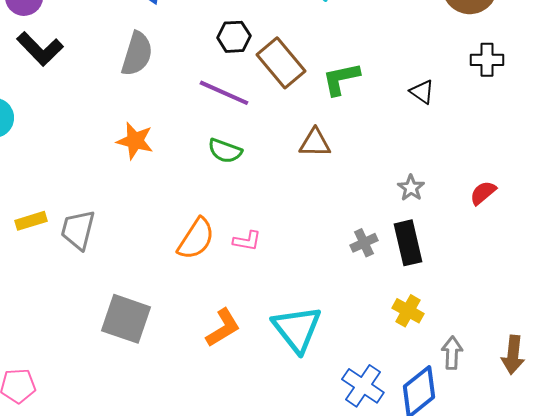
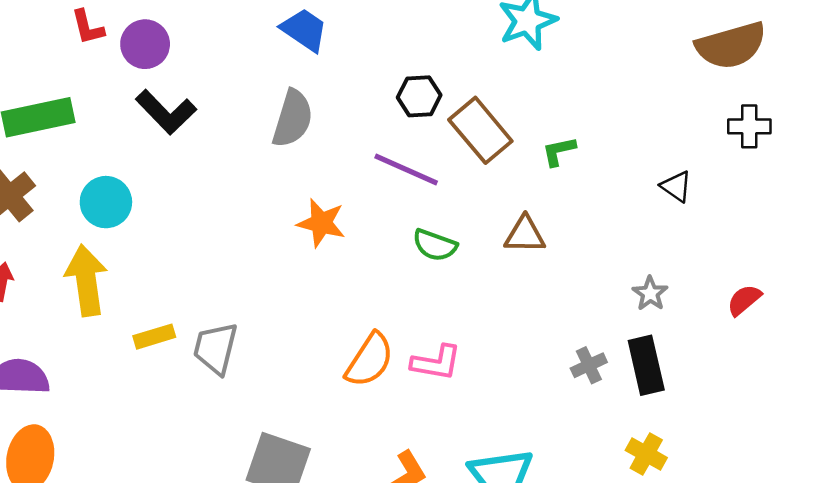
green L-shape: (341, 79) -> (559, 151), size x0.7
black triangle: (422, 92) -> (676, 186), moved
orange star: (135, 141) -> (321, 223), moved
green semicircle: (225, 151) -> (435, 245), moved
pink L-shape: (247, 241) -> (436, 363), size x1.4

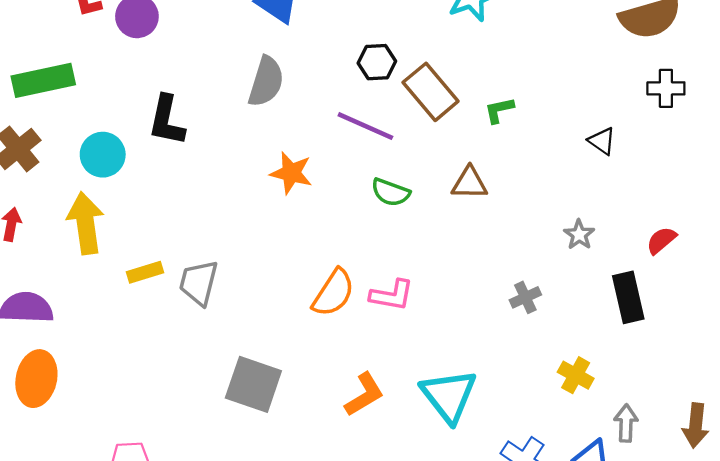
black L-shape: (166, 112) -> (167, 120), moved, turned 56
black rectangle: (646, 365) -> (628, 297), moved

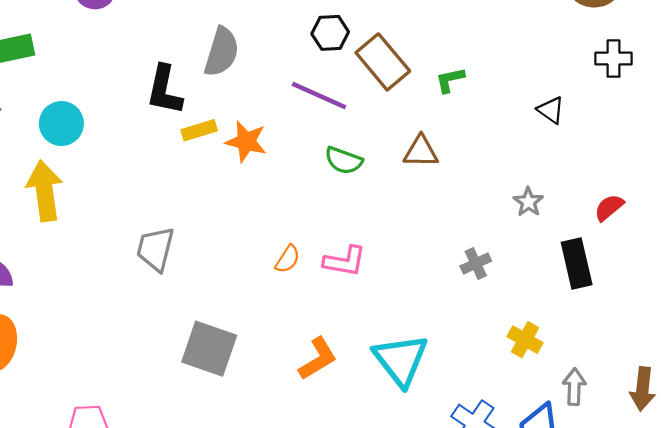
black L-shape: (167, 120) -> (164, 90), moved
yellow rectangle: (145, 272) -> (199, 130), moved
orange semicircle: (333, 293) -> (288, 259), size x0.6

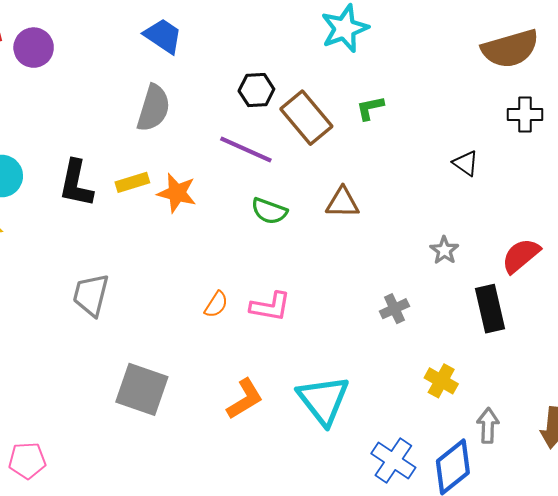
green L-shape: (450, 80) -> (370, 108), moved
black L-shape: (164, 90) -> (76, 183), moved
red semicircle: (609, 208) -> (521, 256), size x1.4

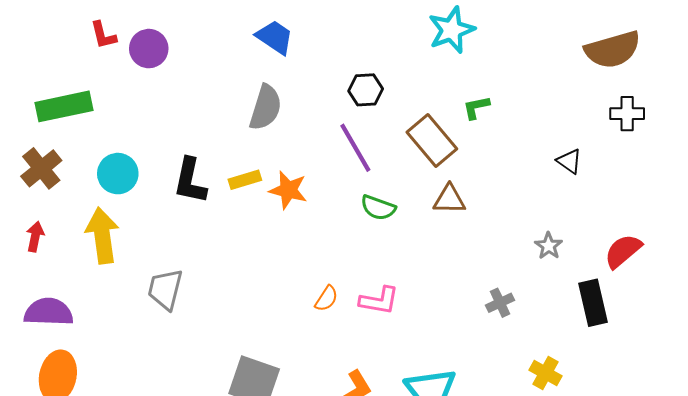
brown rectangle: (306, 118) -> (432, 140), moved
purple line: (246, 149) -> (355, 148), turned 36
gray trapezoid: (91, 295) -> (165, 289), moved

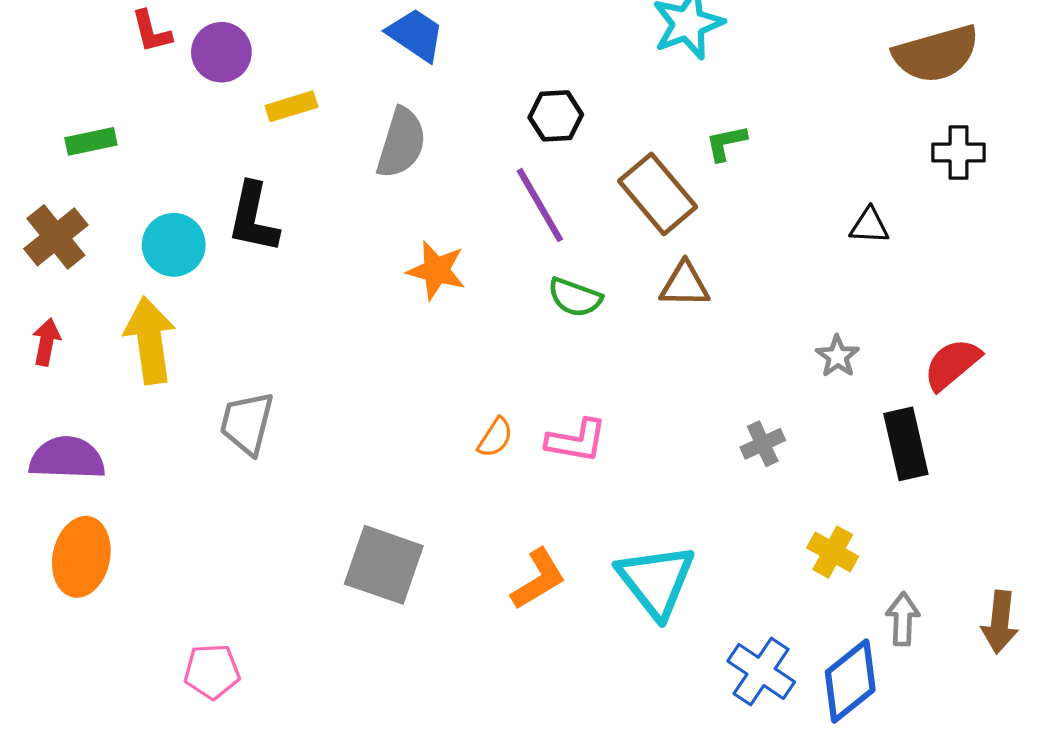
green rectangle: (64, 106) -> (91, 141), size x0.6
black triangle: (569, 161) -> (869, 226), turned -32
yellow rectangle: (245, 180) -> (291, 106), moved
black L-shape: (190, 181) -> (253, 218), moved

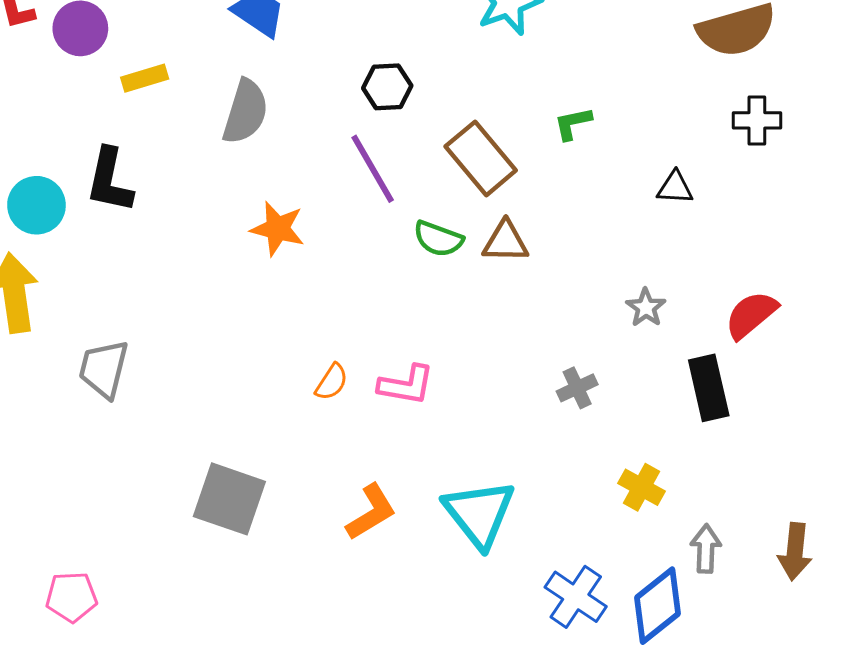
green L-shape: (726, 143) -> (573, 123), moved
green semicircle: (575, 297) -> (438, 239), moved

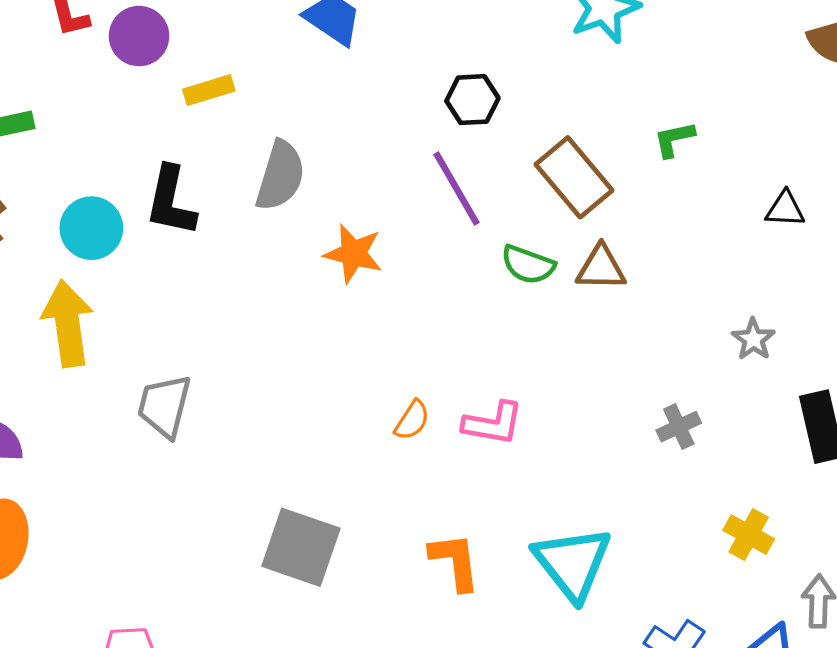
gray semicircle: (245, 112) -> (280, 176), moved
orange L-shape: (371, 512) -> (455, 562), turned -66

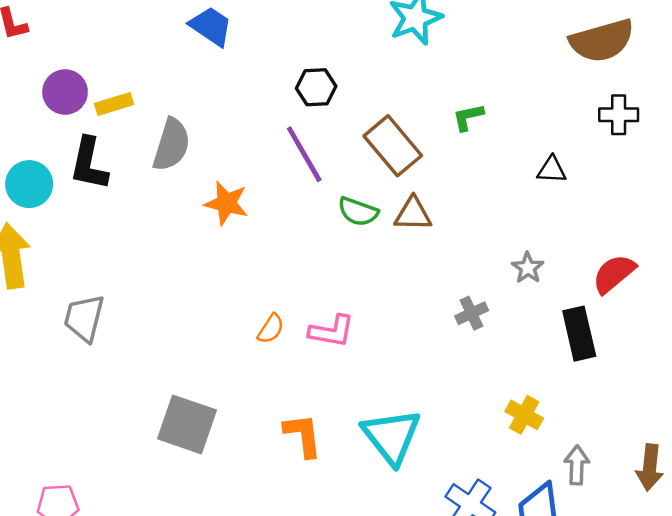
purple circle: (139, 36) -> (65, 92), moved
yellow rectangle: (209, 90) -> (114, 104), moved
gray cross: (679, 427) -> (472, 313), moved

